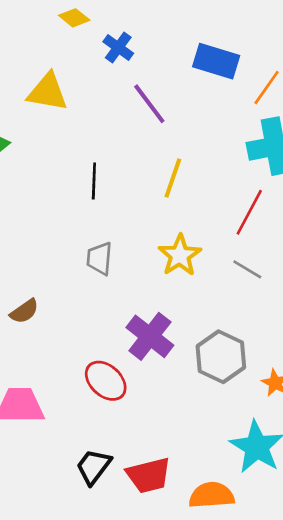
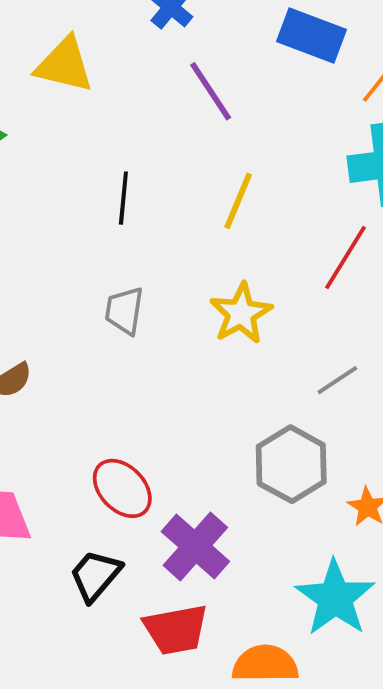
gray line: (247, 269) -> (337, 380), moved, turned -68
purple cross: (150, 336) -> (195, 546), moved
black trapezoid: (94, 467) -> (95, 575), moved

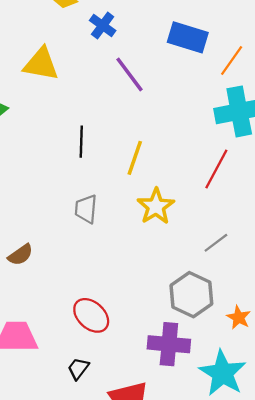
yellow line: (238, 201) -> (135, 158), moved
purple cross: (195, 546) -> (169, 344), moved, turned -33
black trapezoid: (95, 575) -> (78, 368), size x0.7

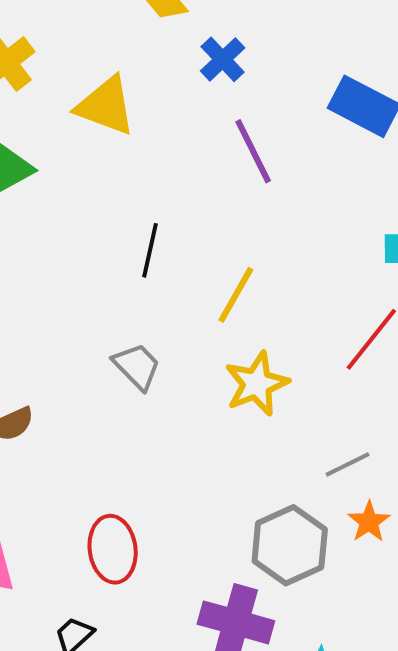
gray trapezoid: (86, 209) -> (137, 366), turned 120
red ellipse: (91, 315) -> (113, 549), turned 30
orange star: (239, 317) -> (369, 522), moved

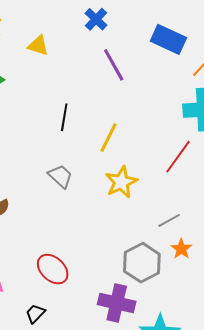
yellow triangle: (106, 106) -> (38, 46), size x0.7
red ellipse: (113, 549) -> (53, 269), turned -36

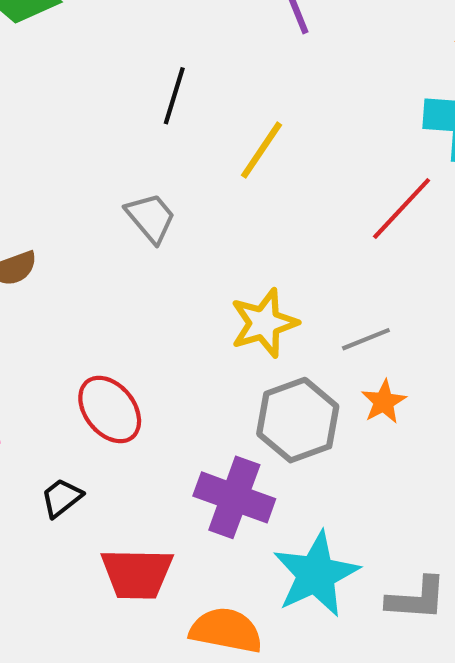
yellow star: (121, 182) -> (264, 323), moved

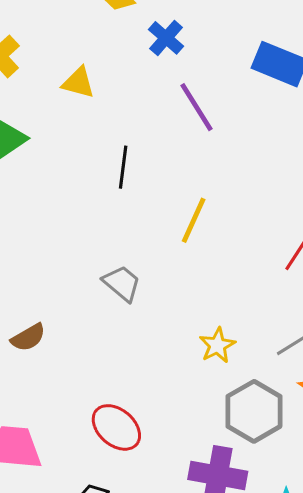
black line: (174, 96) -> (123, 167), moved
yellow star: (264, 323) -> (217, 345), size x0.7

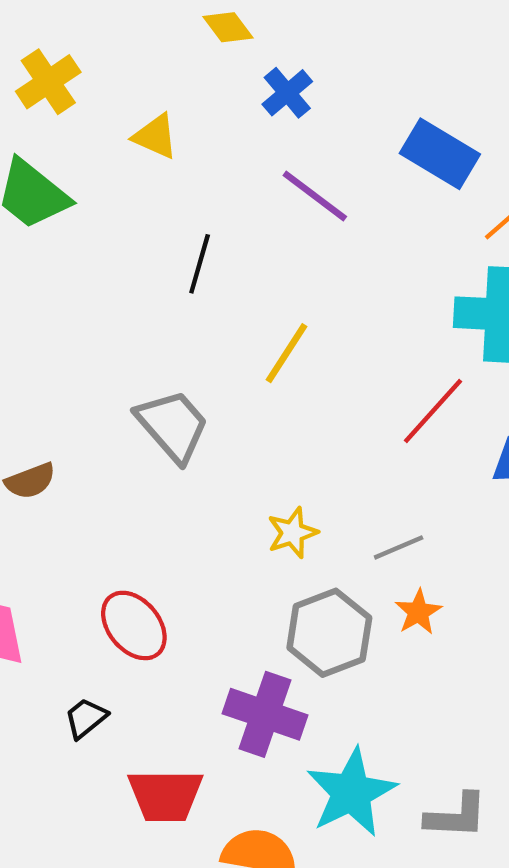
purple line: (197, 107) -> (315, 196), turned -30
gray trapezoid: (122, 283) -> (173, 426), size x1.4

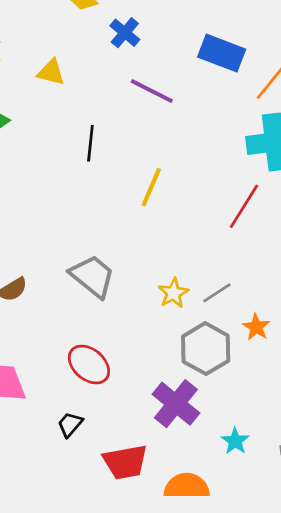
gray trapezoid: (173, 426) -> (92, 276), moved
gray line: (399, 547) -> (217, 293), moved
purple cross: (265, 714) -> (176, 404), turned 30
cyan star: (351, 792) -> (235, 441), size x0.5

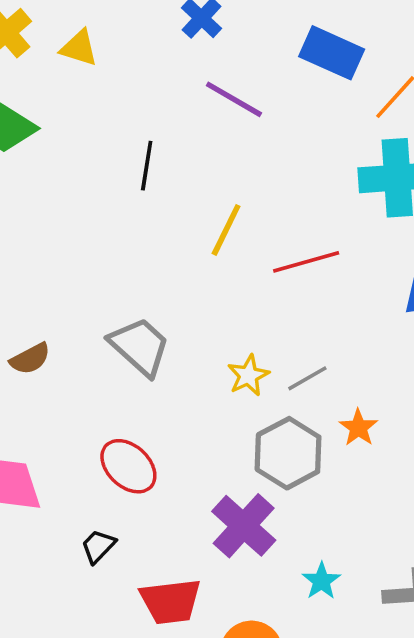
yellow triangle: (51, 72) -> (79, 48), moved
red line: (244, 206) -> (306, 262), moved, turned 39

